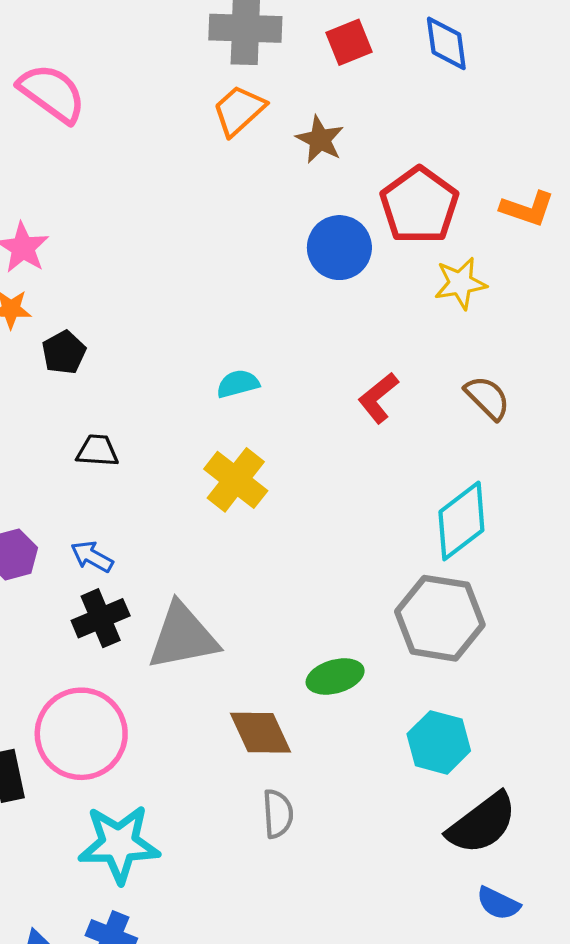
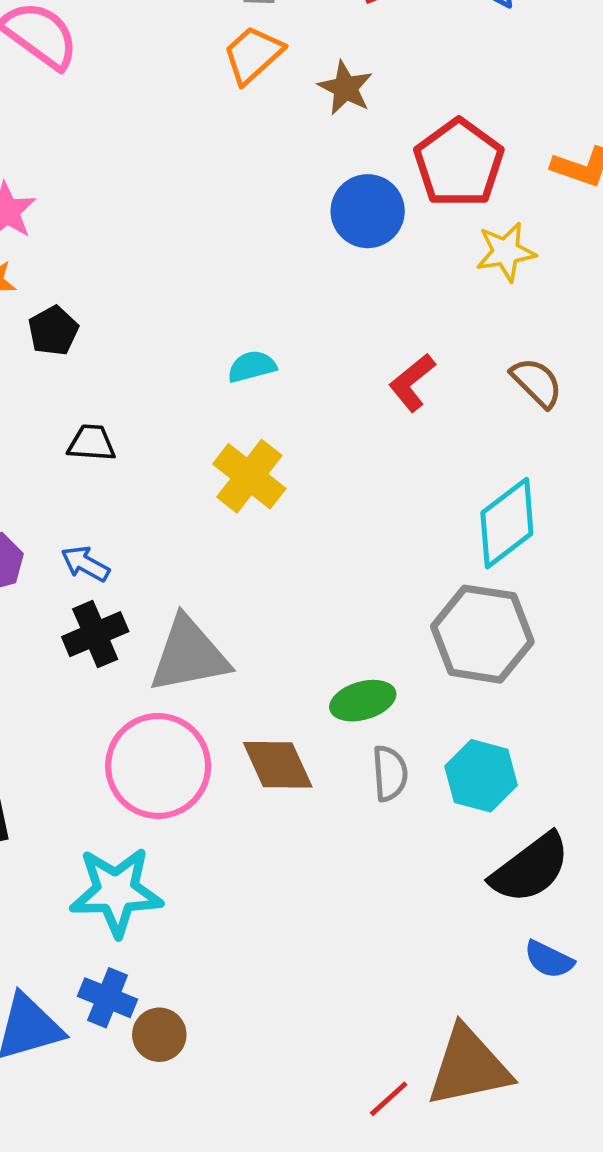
pink circle: (81, 734) -> (158, 766), moved
gray semicircle: (278, 814) -> (390, 773), moved

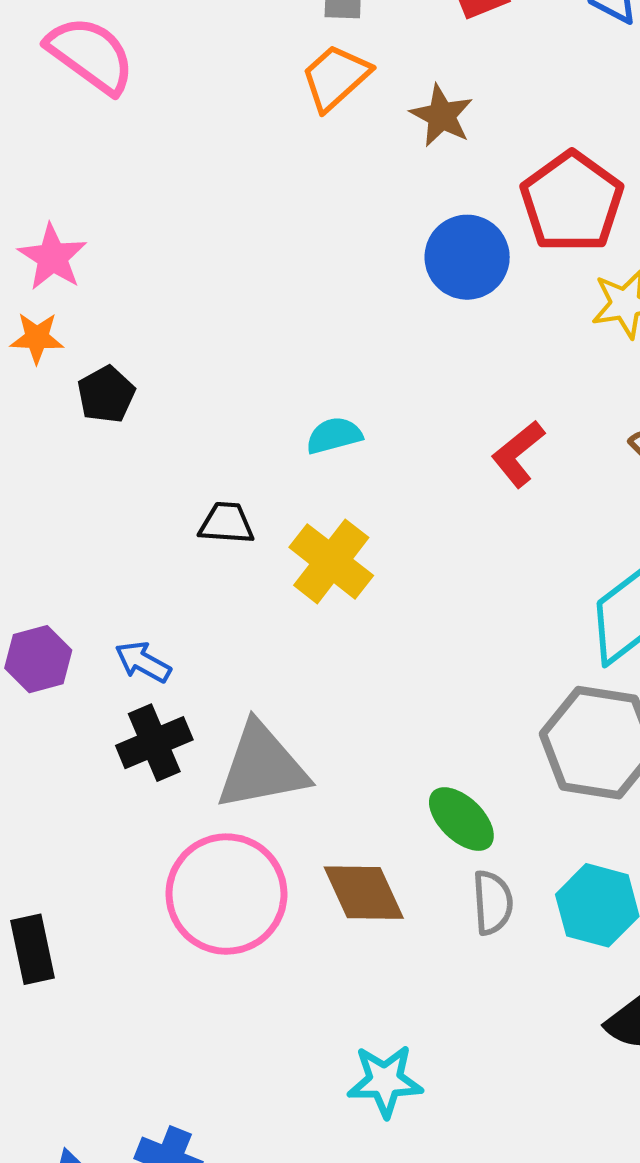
black trapezoid: (92, 443) -> (226, 523), moved
green ellipse: (363, 701) -> (461, 819), turned 60
cyan star: (116, 892) -> (385, 1081), moved, size x0.7

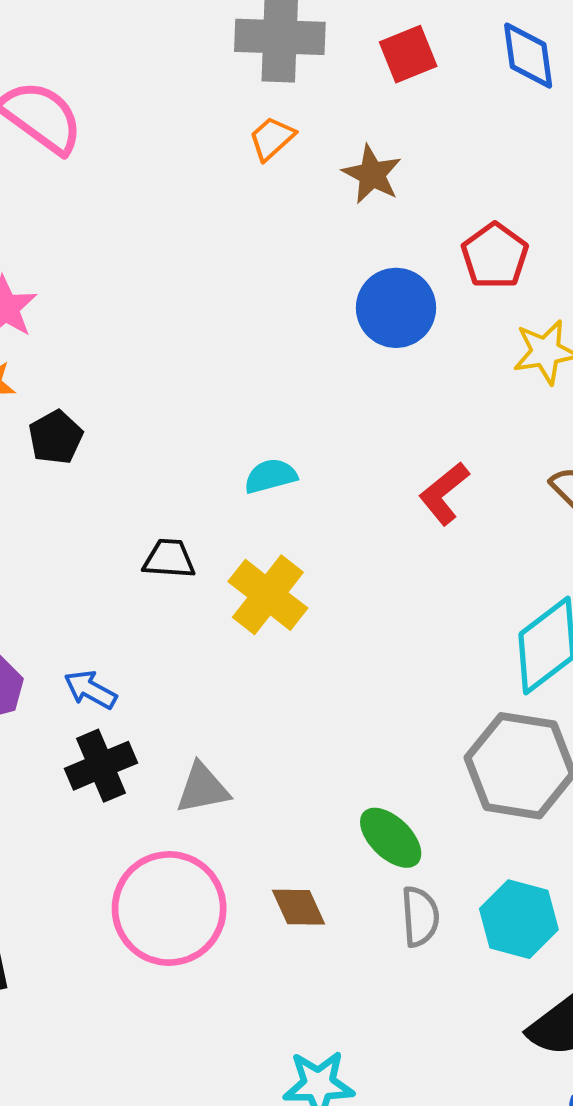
orange trapezoid: (335, 77) -> (272, 138), size x0.7
red pentagon: (572, 202) -> (495, 256), size x0.7
gray triangle: (262, 767) -> (202, 788), size x0.6
brown diamond: (364, 893) -> (299, 907), size x0.7

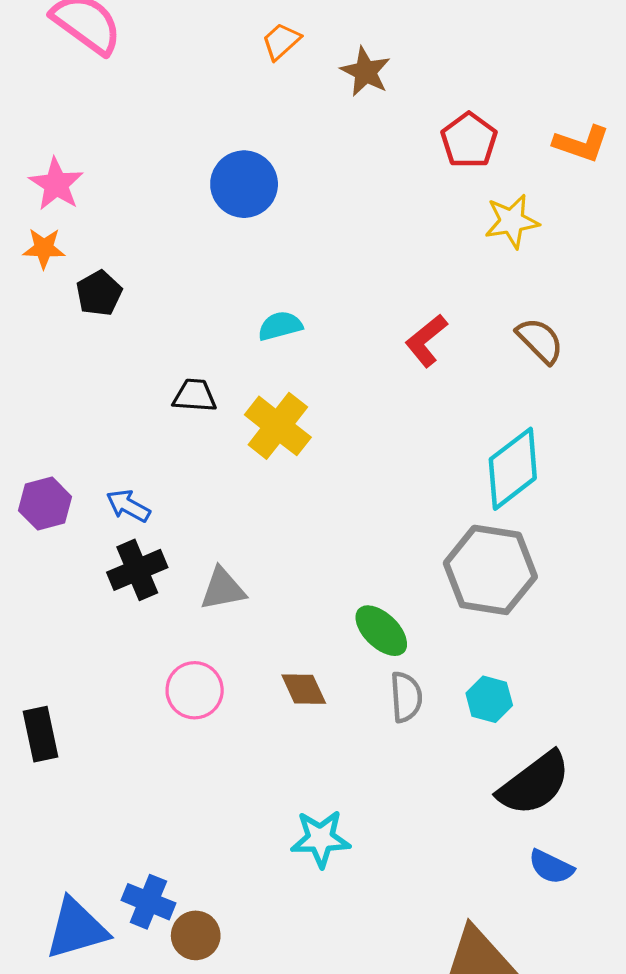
blue circle: (396, 308) -> (244, 184), moved
pink circle: (169, 908) -> (195, 690), size x0.6
cyan hexagon: (519, 919) -> (489, 699), size x0.7

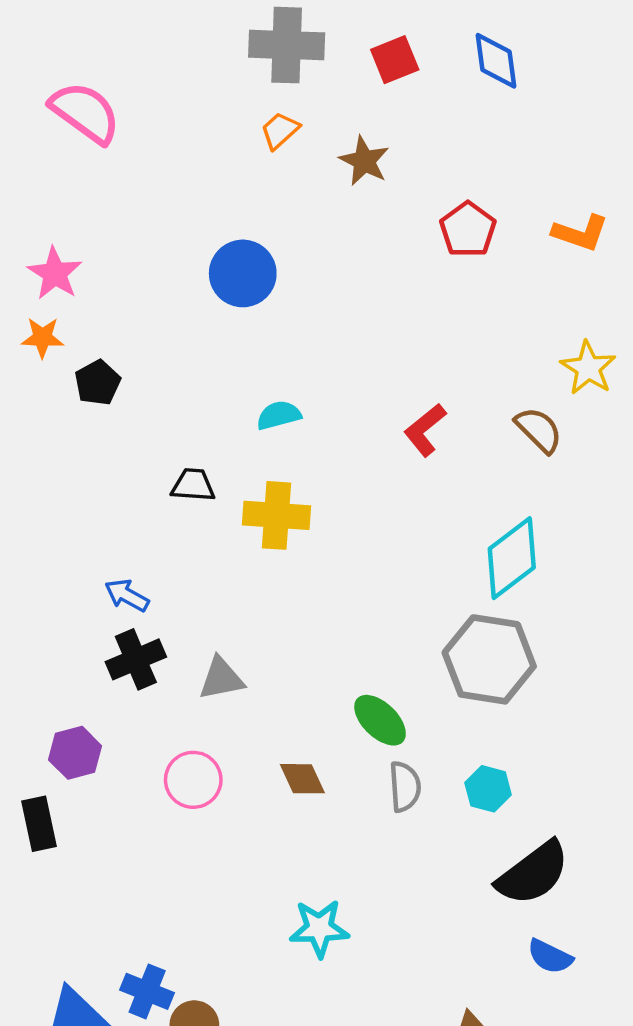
yellow star: (512, 221) -> (588, 368), moved, turned -30
yellow cross: (278, 426) -> (276, 515), turned -34
purple hexagon: (45, 504) -> (75, 753), moved

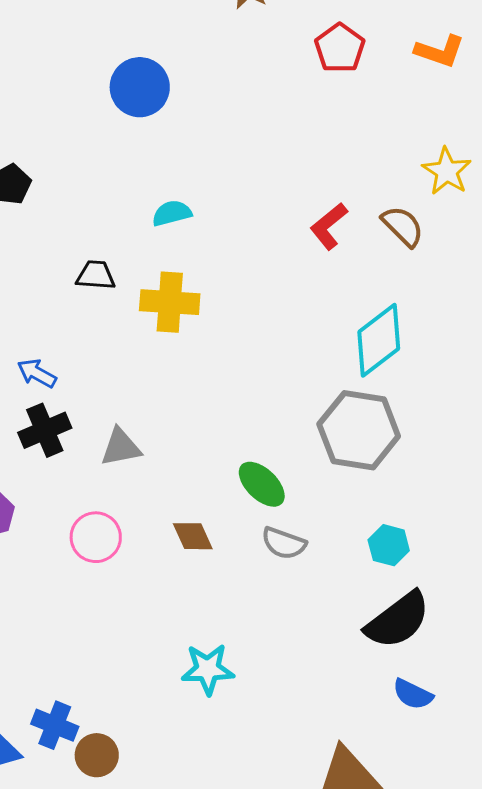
red L-shape: (425, 430) -> (329, 226), moved
gray semicircle: (405, 787) -> (284, 543), turned 114
cyan hexagon: (488, 789) -> (389, 545), moved

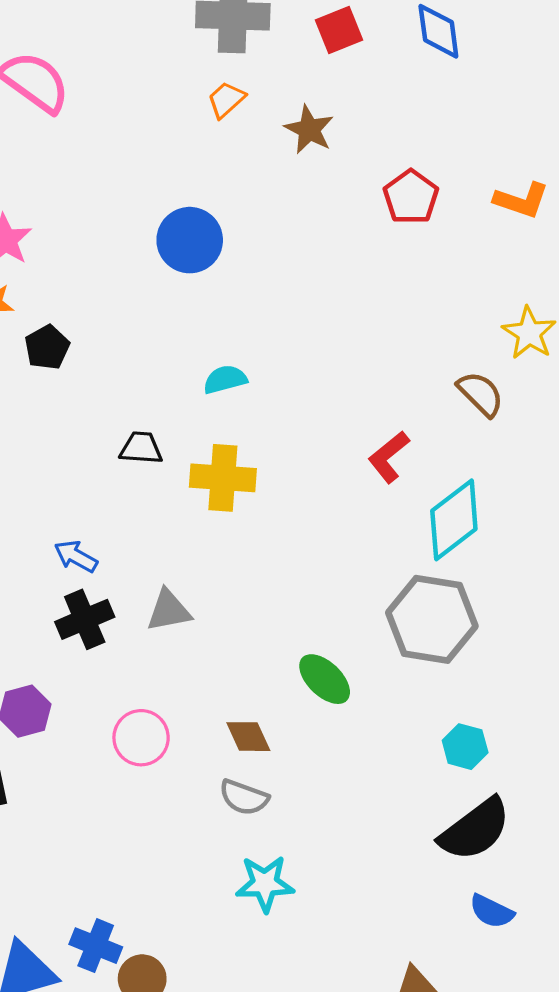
red L-shape: (329, 226) -> (389, 457), moved
gray triangle: (121, 447) -> (169, 611), moved
gray semicircle: (284, 543) -> (244, 797), moved

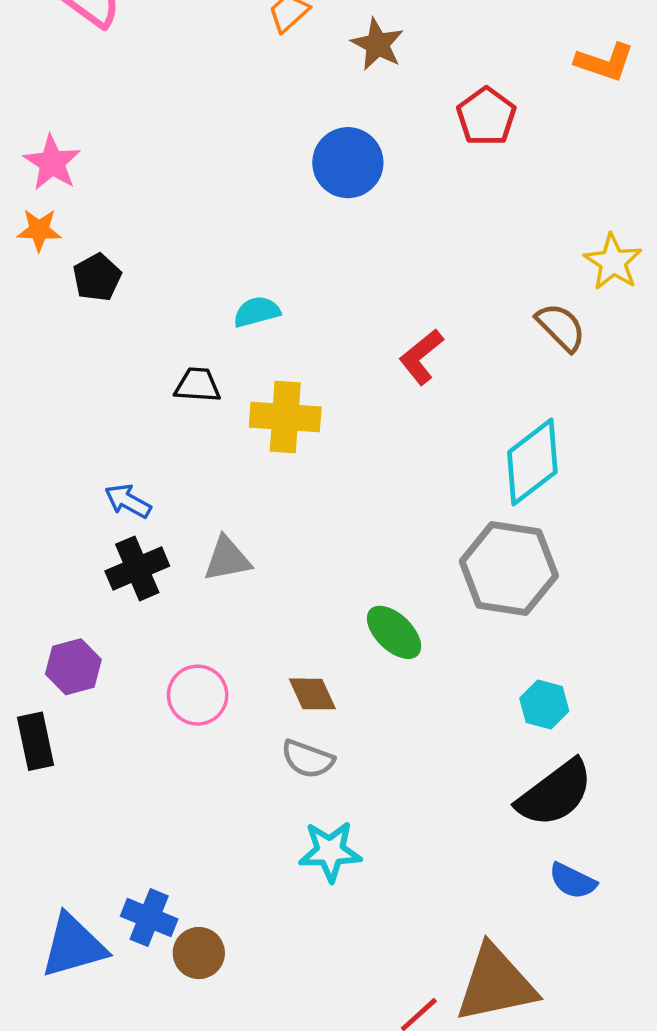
orange L-shape: (521, 200) -> (605, 62), moved
blue circle: (190, 240) -> (348, 163), moved
cyan semicircle: (225, 379) -> (257, 312), moved
red L-shape: (389, 457) -> (421, 357), moved

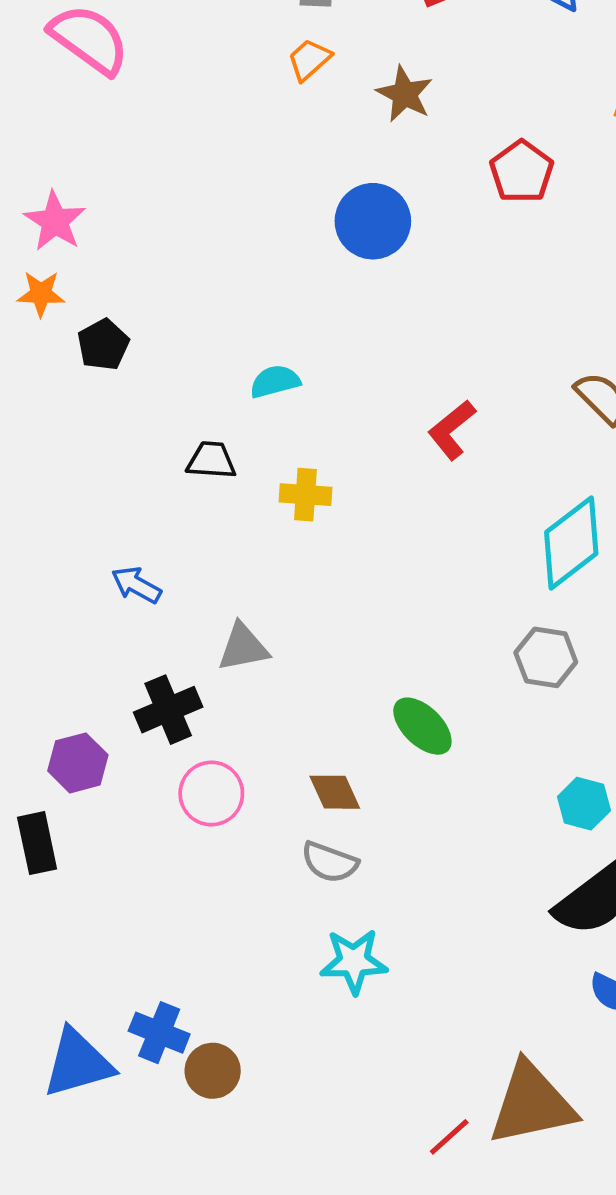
yellow cross: (285, 417) -> (305, 495), size x0.7
black cross: (137, 568) -> (168, 710), moved
gray hexagon: (509, 568) -> (546, 657), size x0.6

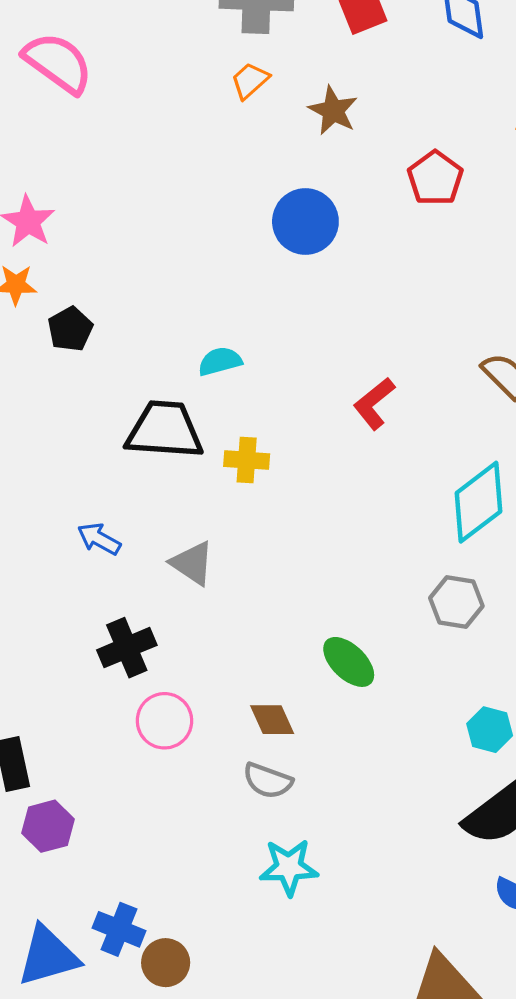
black trapezoid: (211, 460) -> (165, 430), size x1.8
gray triangle: (243, 647) -> (192, 563), moved, turned 45
purple hexagon: (78, 763) -> (48, 826), moved

